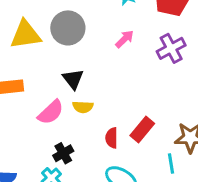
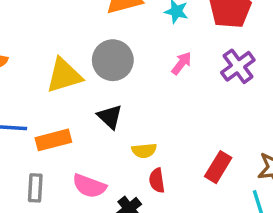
black triangle: (73, 79) -> (110, 117), moved
pink semicircle: (51, 112) -> (89, 186), moved, turned 72
red semicircle: (112, 138) -> (157, 180), moved

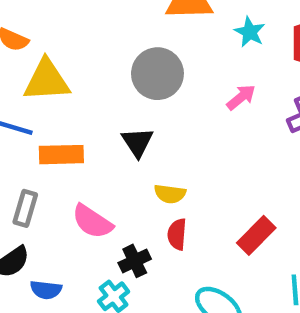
yellow triangle: (64, 75) -> (47, 80), moved

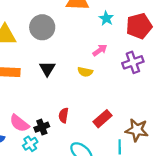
gray circle: (157, 74) -> (42, 27), moved
yellow semicircle: (170, 194) -> (85, 72), moved
pink semicircle: (92, 222) -> (19, 123), moved

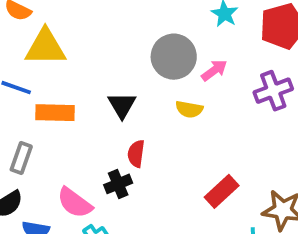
gray circle: (42, 27) -> (174, 57), moved
red semicircle: (64, 115) -> (136, 154), moved
black cross: (42, 127) -> (118, 184), moved

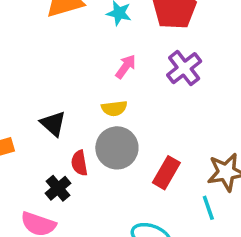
gray circle: (174, 57) -> (117, 148), moved
black cross: (118, 184) -> (58, 188), moved

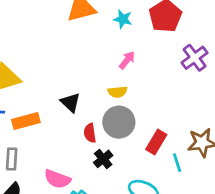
purple cross: (184, 68) -> (195, 58), moved
black cross: (58, 188) -> (103, 159), moved
cyan line: (208, 208) -> (177, 163), moved

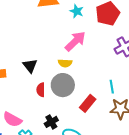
pink arrow: (127, 60) -> (75, 41), size x1.6
black cross: (103, 159) -> (51, 122), moved
cyan line: (177, 163) -> (112, 87), moved

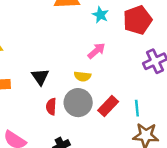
pink arrow: (75, 41) -> (97, 51), size x0.7
red rectangle: (88, 103) -> (108, 106), moved

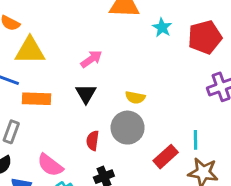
pink arrow: (97, 51) -> (91, 59), moved
red rectangle: (108, 106) -> (166, 157), moved
red semicircle: (51, 107) -> (93, 141), moved

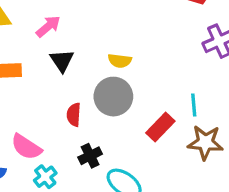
pink arrow: (91, 59) -> (48, 26), moved

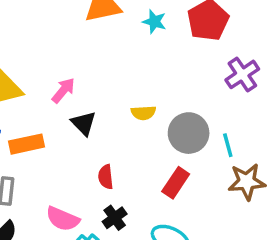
gray circle: (113, 97) -> (189, 133), moved
red rectangle: (160, 127) -> (176, 183), moved
black cross: (90, 156) -> (115, 218), moved

